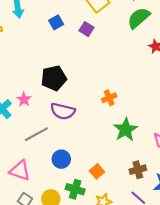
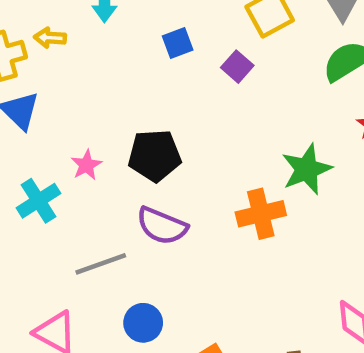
orange cross: (109, 98) -> (261, 214), size x1.5
pink star: (24, 99) -> (86, 165), moved
green star: (125, 130) -> (307, 169), moved

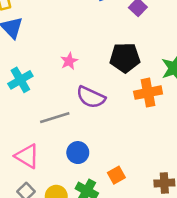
black pentagon: (155, 155) -> (125, 58), moved
pink star: (86, 165) -> (69, 61), moved

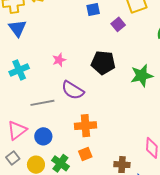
orange cross: (148, 93) -> (85, 126), moved
blue circle: (78, 153) -> (43, 136), moved
pink triangle: (27, 156) -> (17, 130), turned 45

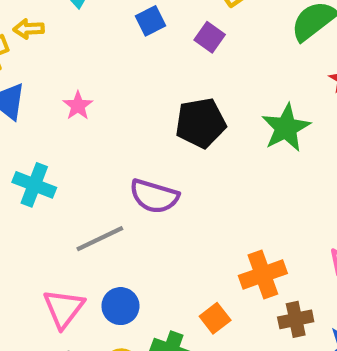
pink star: (59, 60) -> (78, 106), moved
cyan cross: (19, 70) -> (34, 185), turned -30
orange cross: (85, 126) -> (263, 275), moved

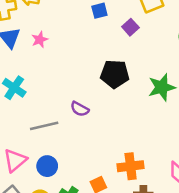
pink star: (78, 106) -> (40, 40), moved
purple semicircle: (154, 196) -> (80, 109), size x0.7

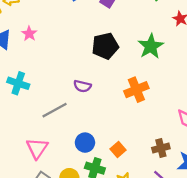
blue circle: (47, 166) -> (85, 143), moved
orange cross: (131, 166) -> (136, 90), moved

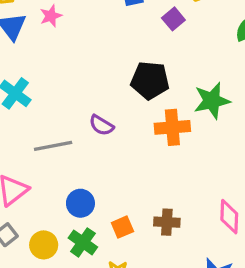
pink star: (29, 34) -> (51, 16), moved
orange cross: (136, 90) -> (172, 127), moved
brown cross: (161, 148) -> (167, 222), moved

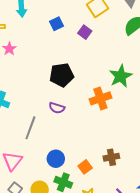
black pentagon: (150, 80) -> (62, 75), moved
gray line: (53, 146) -> (30, 128), turned -45

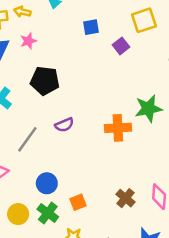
black pentagon: (62, 75) -> (45, 81), moved
purple semicircle: (57, 108) -> (64, 125), turned -56
brown cross: (111, 157) -> (126, 198), moved, turned 35

